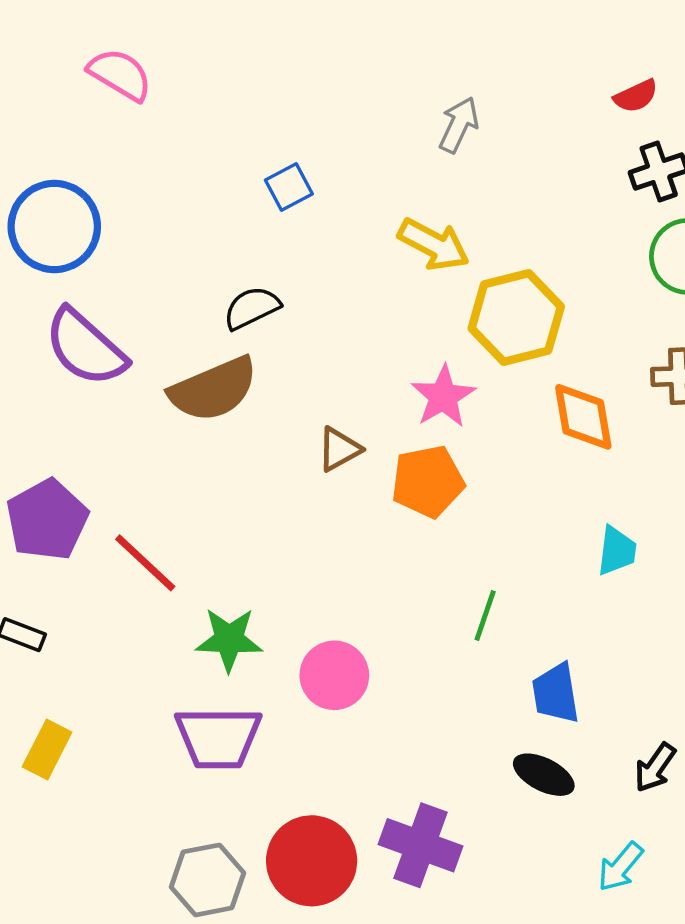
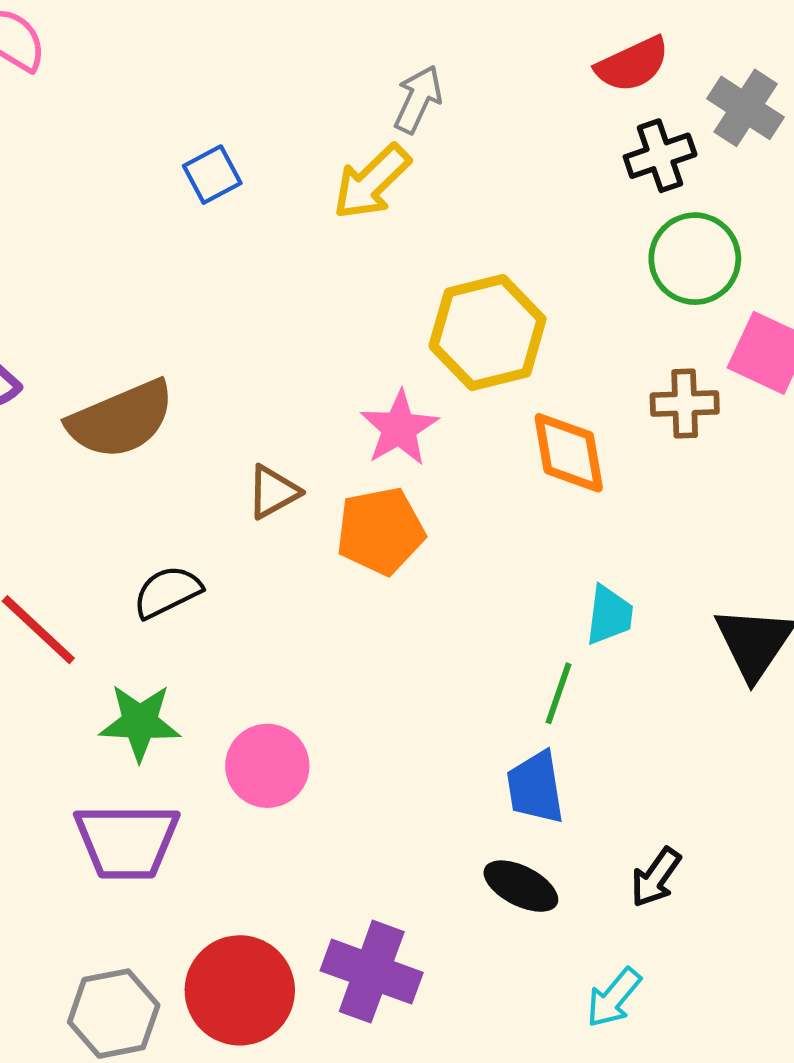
red semicircle: (636, 96) -> (632, 64), size x1.4
yellow arrow: (434, 244) -> (372, 182), moved, turned 108
black semicircle: (252, 308) -> (167, 592), moved
green line: (485, 615) -> (559, 693), moved

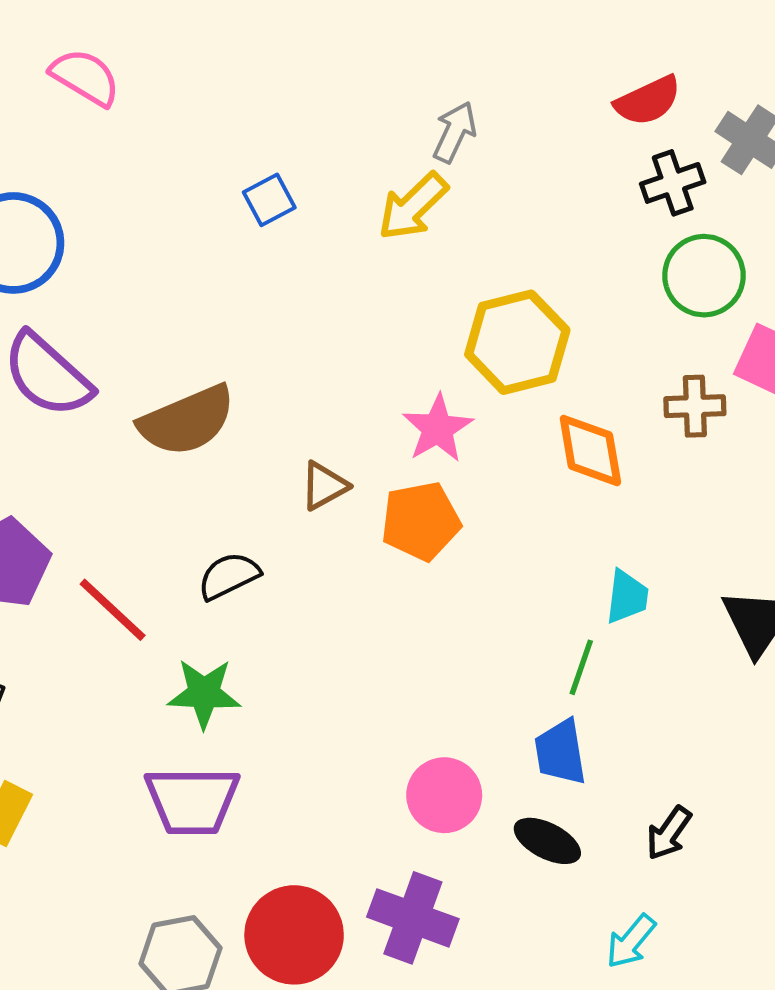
pink circle: (267, 766) -> (444, 795), moved

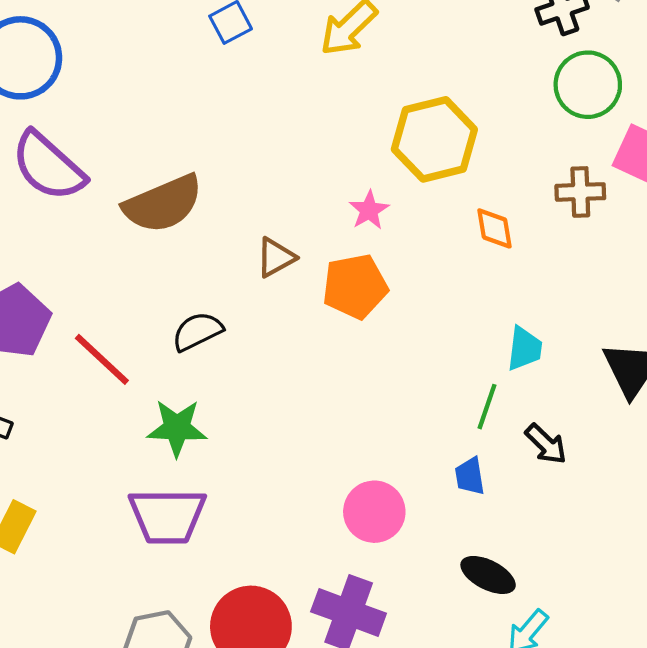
pink star: (438, 428) -> (369, 210), size x0.7
orange diamond: (590, 451) -> (494, 228), size x0.7
blue trapezoid: (560, 752) -> (470, 476), size x0.7
black arrow: (669, 833) -> (546, 444), moved, turned -81
black ellipse: (547, 841) -> (488, 575), moved

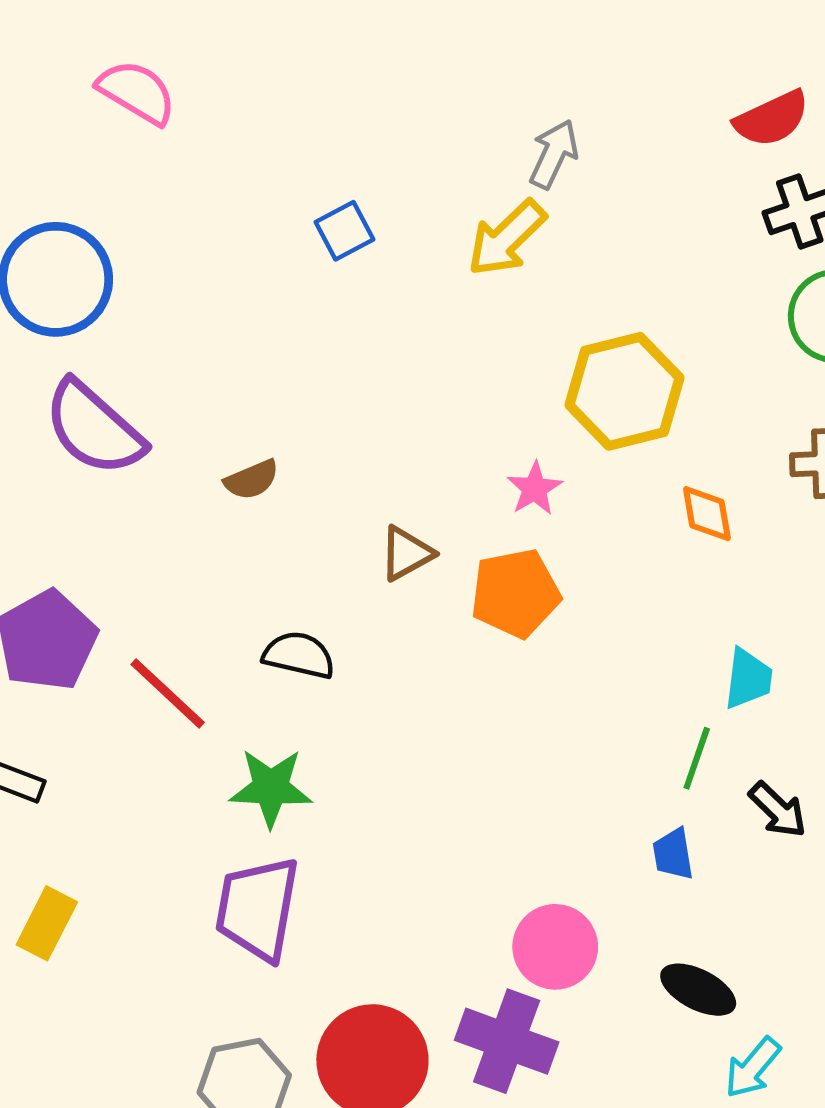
brown semicircle: (163, 204) -> (252, 480), size x0.5
black semicircle: (197, 331) -> (299, 655), turned 39
pink circle: (374, 512) -> (555, 947), moved
purple trapezoid: (167, 516) -> (258, 909), turned 100

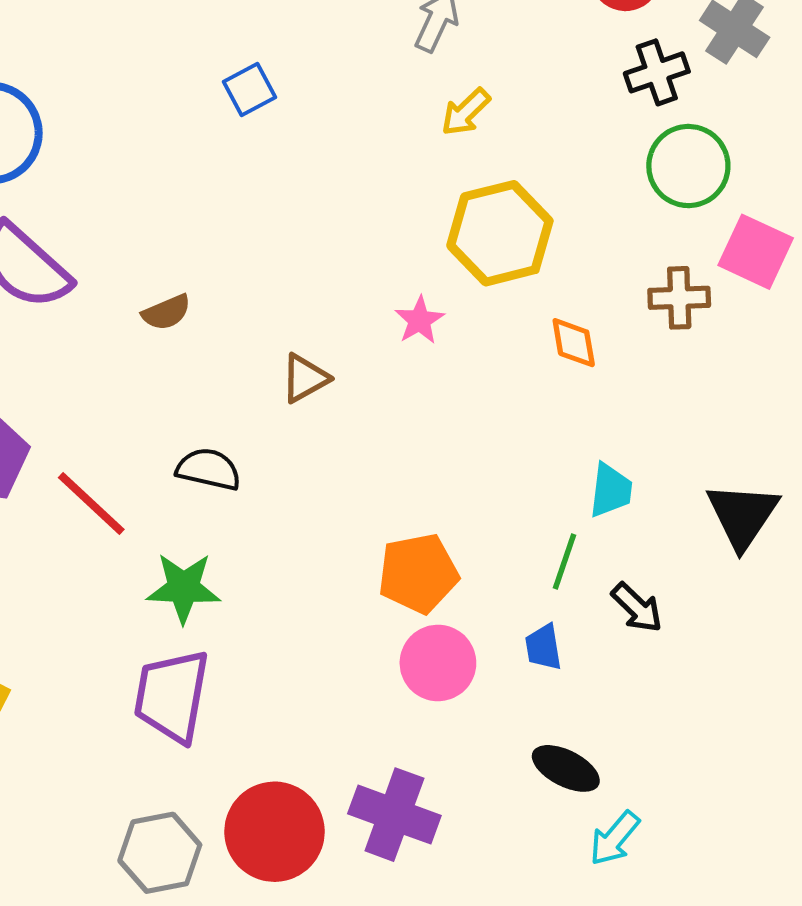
yellow arrow: (507, 238) -> (466, 112), moved, size x0.7
orange pentagon: (515, 593) -> (418, 573), moved
pink circle: (555, 947) -> (438, 663), moved

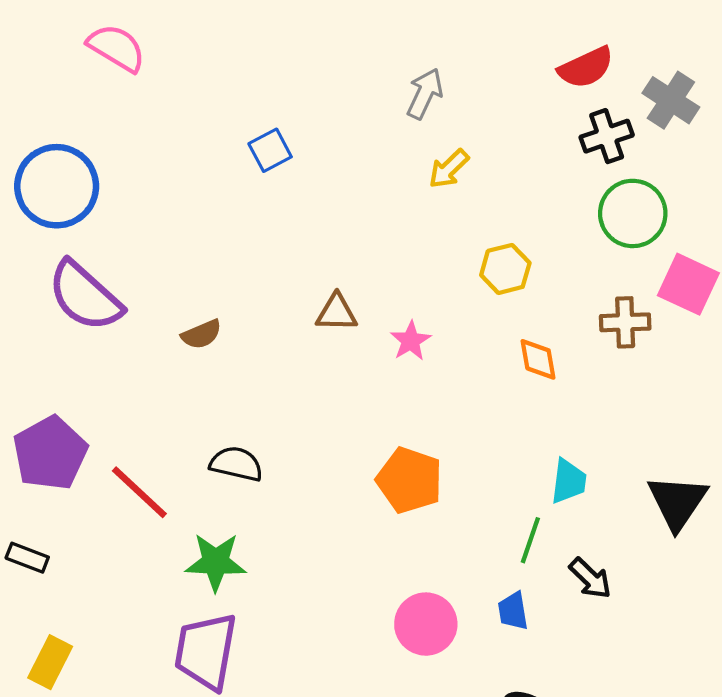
yellow hexagon: (500, 233) -> (505, 269), moved, size x0.6
brown triangle: (305, 378) -> (337, 313), moved, turned 30
orange pentagon: (418, 573) -> (409, 480), moved, turned 30

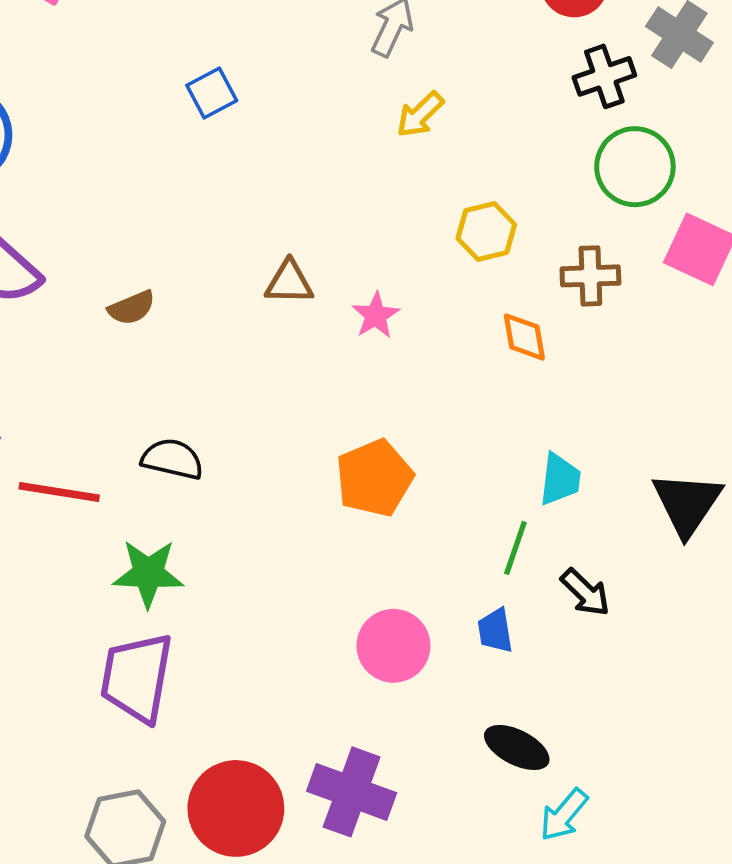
brown cross: (625, 322) -> (590, 276), moved
orange pentagon: (409, 480) -> (374, 478), turned 30
red line: (139, 492) -> (59, 492), turned -34

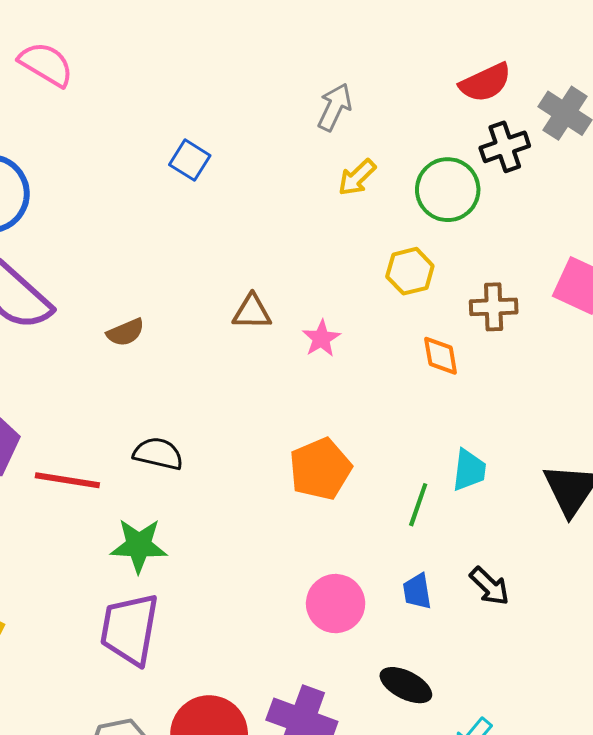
blue square: (212, 93) -> (190, 160), turned -30
green circle: (635, 167) -> (448, 190), moved
green line: (515, 548) -> (418, 505), moved
black arrow: (585, 592) -> (489, 586), moved
black ellipse: (517, 747) -> (406, 685), moved

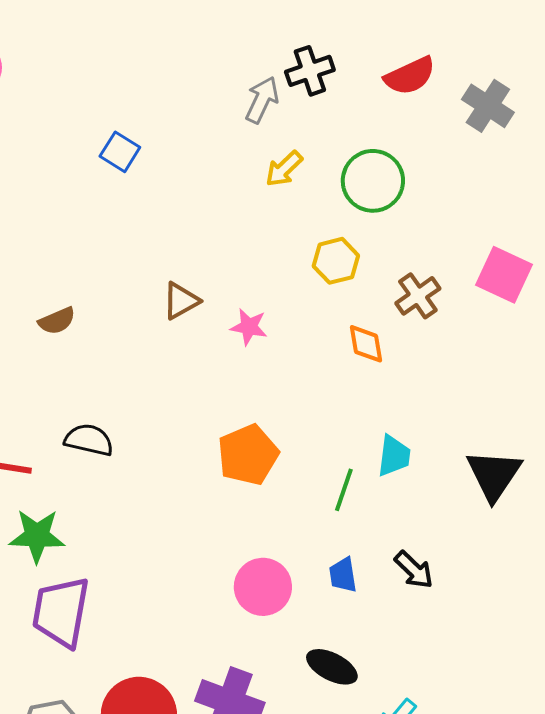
black cross: (505, 147) -> (310, 71), moved
brown cross: (494, 307) -> (418, 296), turned -33
brown triangle: (252, 312) -> (181, 301), turned -30
pink star: (321, 338) -> (249, 327), turned -30
green star: (139, 545) -> (37, 536), moved

